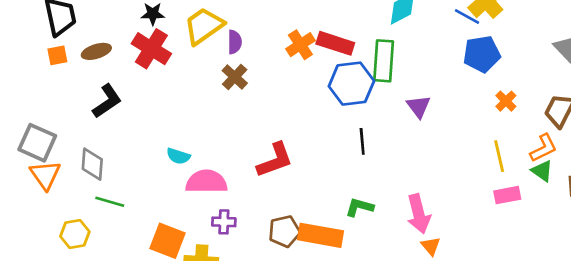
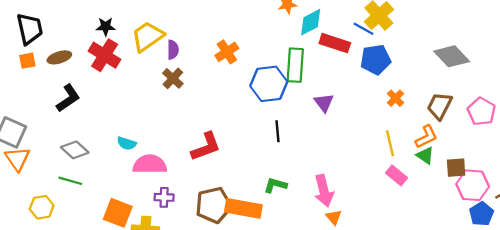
red rectangle: (335, 43) -> (335, 43), moved
gray diamond: (92, 164) -> (75, 150), moved, turned -52
pink rectangle: (507, 195) -> (397, 175), turned 50
brown pentagon: (284, 231) -> (214, 205), size x1.4

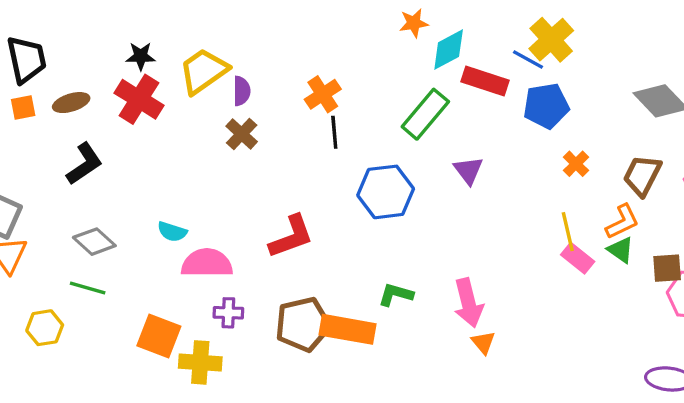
green rectangle: (295, 65) -> (425, 114), turned 36
blue hexagon: (269, 84) -> (386, 192), moved
black line: (278, 131) -> (334, 132), moved
pink rectangle: (397, 175) -> (578, 258), moved

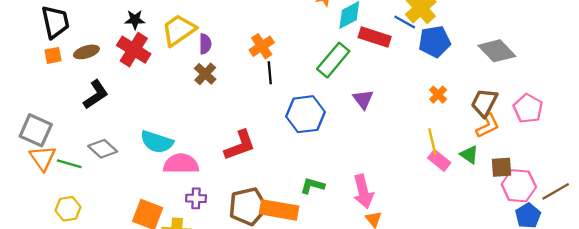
blue pentagon: (546, 106) -> (435, 42), moved
orange L-shape: (622, 222) -> (488, 126), moved
cyan semicircle: (172, 232) -> (157, 142), size x1.6
green line: (88, 288) -> (69, 164), moved

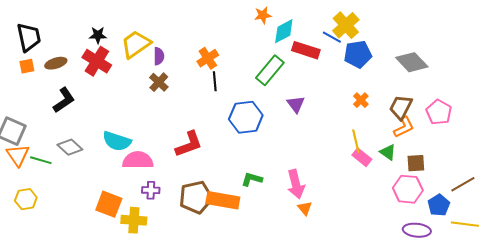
pink hexagon: (519, 186) -> (408, 189), moved
yellow hexagon: (68, 209) -> (26, 199), moved

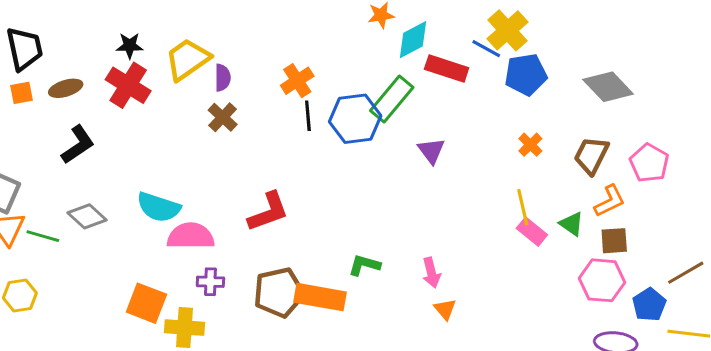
blue hexagon: (246, 117) -> (355, 119), moved
orange L-shape: (404, 127) -> (610, 201), moved
pink arrow: (296, 184) -> (431, 273), size x0.7

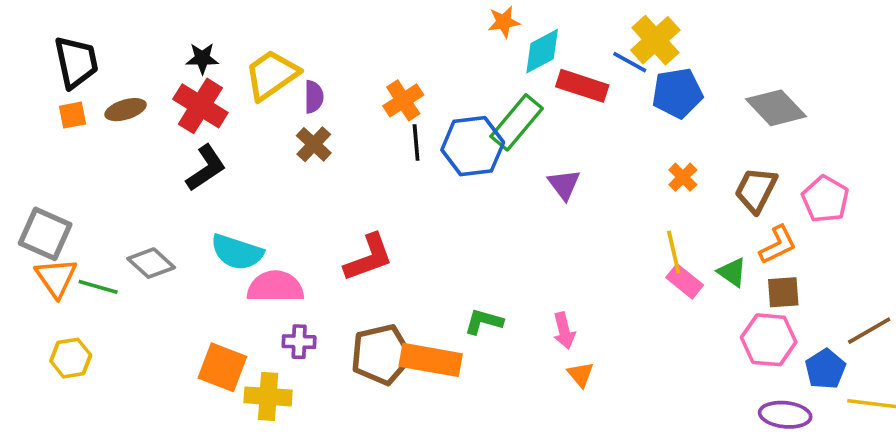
black L-shape: (78, 145) -> (206, 168), moved

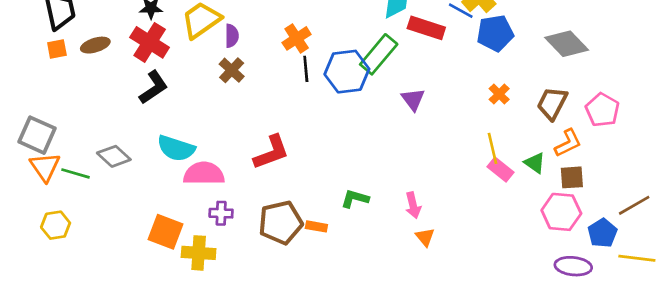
orange rectangle: (431, 360) -> (316, 226), size x0.5

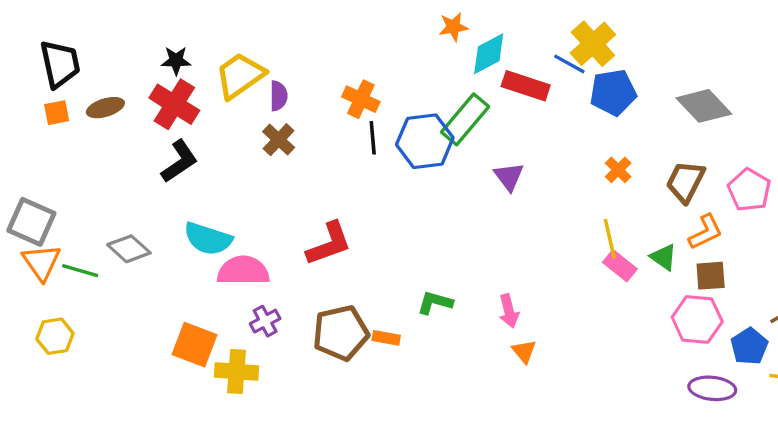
orange cross: (297, 38) -> (361, 99), turned -32
purple cross: (221, 213) -> (265, 321), turned -30

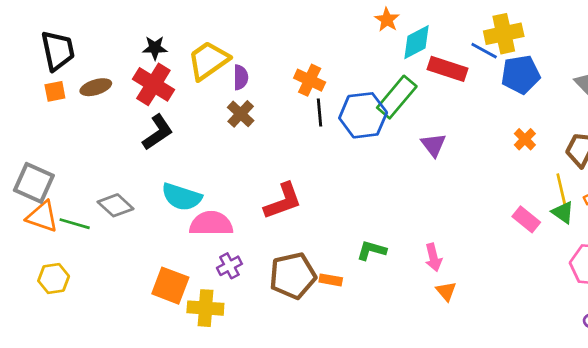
orange star: (453, 27) -> (387, 20), turned -30
yellow cross: (593, 44) -> (504, 34), turned 30
yellow line: (610, 239) -> (561, 190), moved
orange triangle: (42, 262) -> (42, 217), turned -36

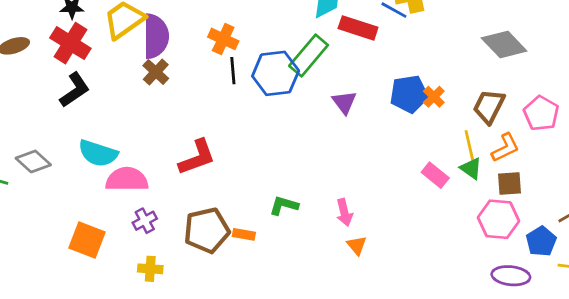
blue pentagon: (521, 75) -> (409, 94), moved
purple semicircle: (241, 77) -> (156, 36), size x1.8
yellow cross: (205, 308) -> (150, 269), moved, size x0.7

